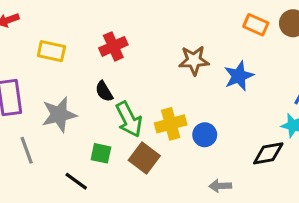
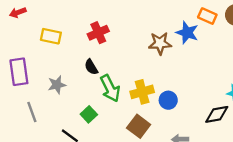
blue star: (239, 76) -> (187, 33), moved, turned -30
gray star: (59, 115) -> (57, 85), size x0.7
green square: (101, 153) -> (89, 114), turned 35
brown square: (144, 158) -> (139, 126), moved

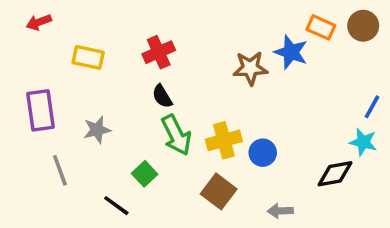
black semicircle: (91, 67) -> (162, 96), moved

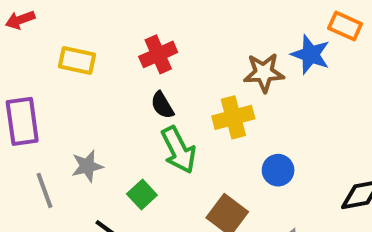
gray star: (97, 130) -> (87, 166), moved
yellow cross: (224, 140) -> (233, 117), moved

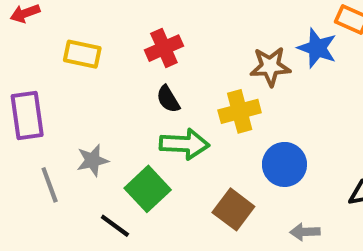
green arrow: (179, 150) -> (184, 144), turned -60
blue circle: (278, 170) -> (284, 164), size x1.4
green square: (142, 195) -> (148, 189), size x1.5

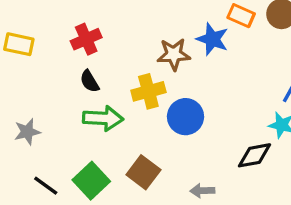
blue circle: (284, 164) -> (186, 117), moved
green square: (148, 189) -> (91, 181), moved

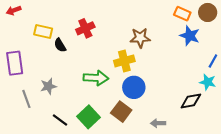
blue star: (212, 39) -> (190, 36), moved
black semicircle: (90, 81) -> (60, 45), moved
blue circle: (186, 117) -> (134, 87), moved

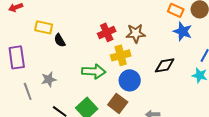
red cross: (85, 28) -> (107, 32), moved
black diamond: (191, 101) -> (165, 65), moved

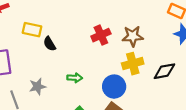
yellow cross: (121, 55) -> (133, 64), moved
green arrow: (94, 71) -> (75, 78), moved, size x0.6
blue circle: (130, 80) -> (114, 87), moved

